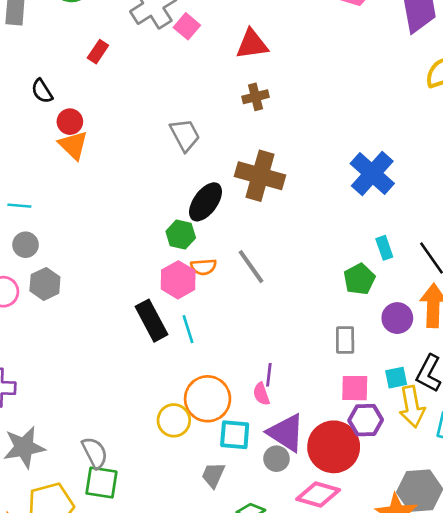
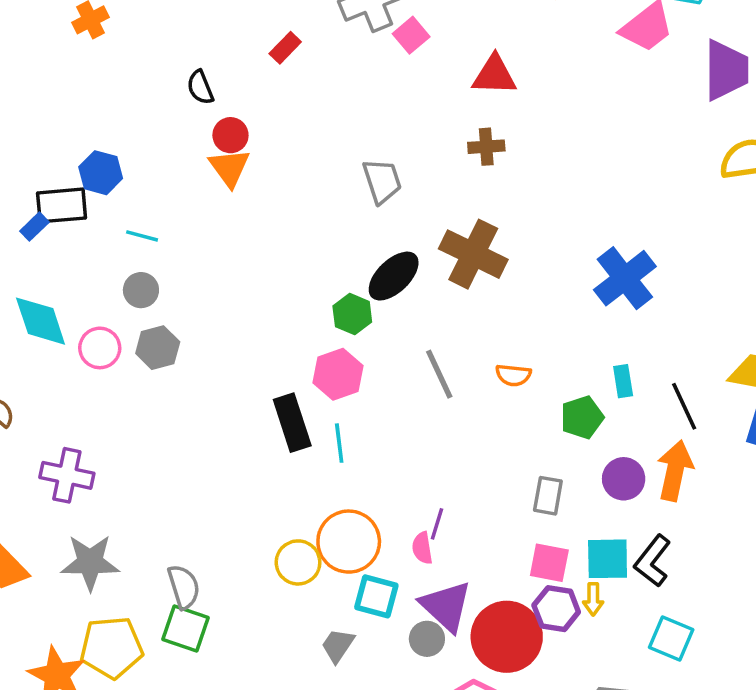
orange semicircle: (203, 267) -> (513, 375), moved
cyan square: (396, 378) -> (608, 559), size x1.5
yellow arrow: (412, 407) -> (593, 599), moved, size x0.6

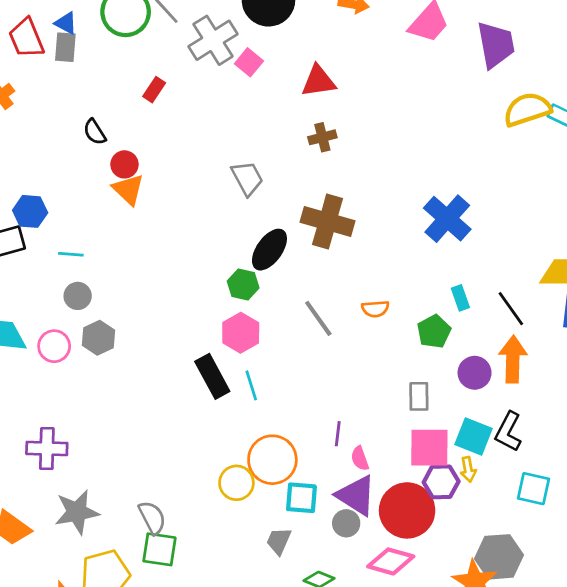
pink semicircle: (422, 548) -> (360, 458), moved
cyan square: (608, 559) -> (474, 436), turned 33
pink square: (549, 563) -> (429, 448), size x1.4

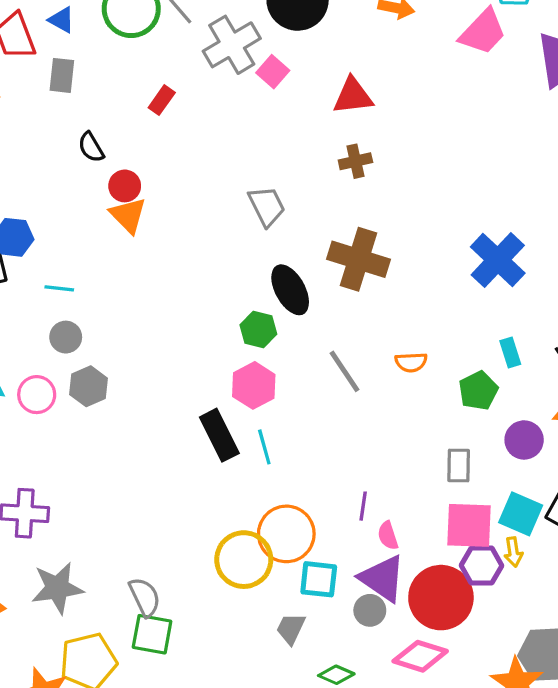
gray rectangle: (65, 47) -> (62, 75), moved
black ellipse: (269, 250) -> (290, 290), turned -66
yellow circle: (236, 483) -> (244, 560), size x1.4

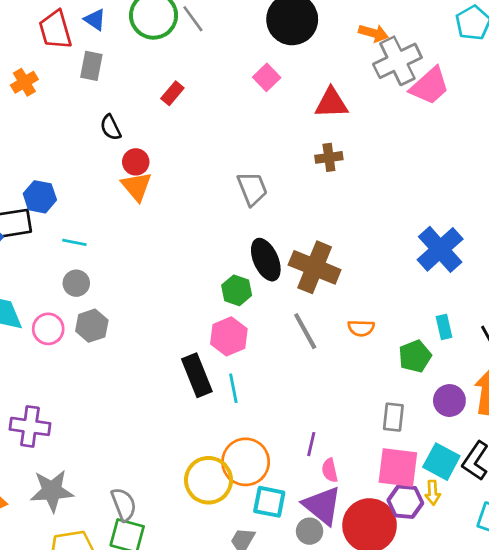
pink trapezoid: (483, 32) -> (430, 86), moved
gray cross: (232, 45) -> (397, 61), moved
brown cross: (359, 259) -> (315, 267), moved

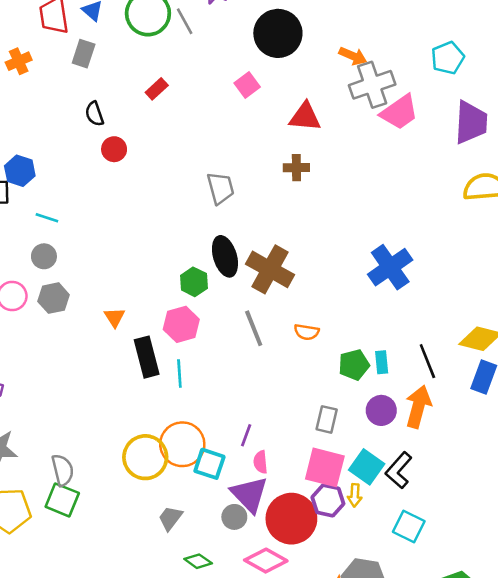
orange triangle: (137, 186) -> (115, 317), moved, size x0.7
cyan rectangle: (444, 327) -> (382, 362), moved
cyan square: (269, 502) -> (209, 464), moved

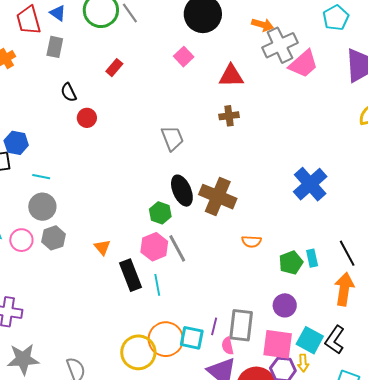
gray circle: (44, 256) -> (42, 207), size x1.4
gray line: (254, 328) -> (177, 248), moved
purple circle: (381, 410) -> (285, 305), moved
gray rectangle: (327, 419) -> (241, 325), moved, size x1.5
cyan square: (209, 464) -> (192, 338), moved

